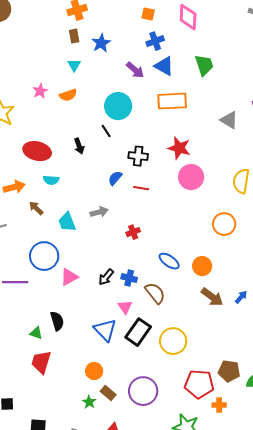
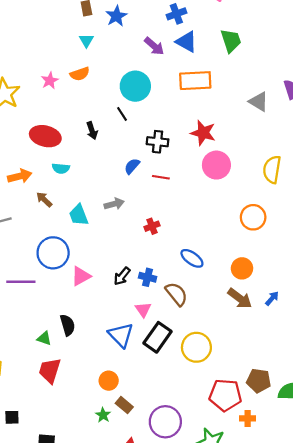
pink star: (40, 91) -> (50, 81), moved
orange circle: (202, 266) -> (242, 268), moved
purple circle: (143, 391) -> (165, 422), moved

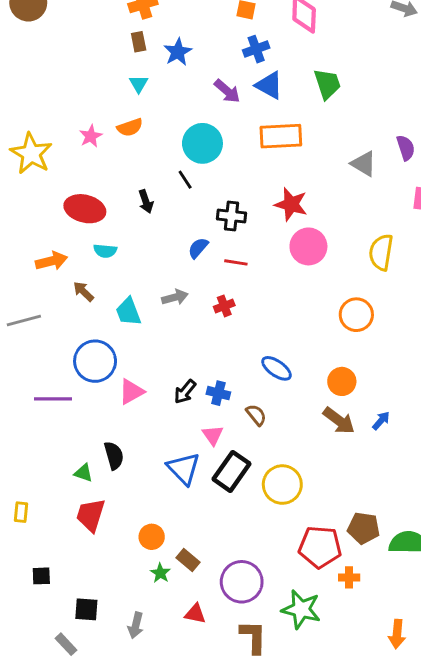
red cross: (152, 226) -> (224, 306), moved
brown semicircle: (176, 294) -> (256, 415), size x0.7
orange circle: (109, 381) -> (152, 537), moved

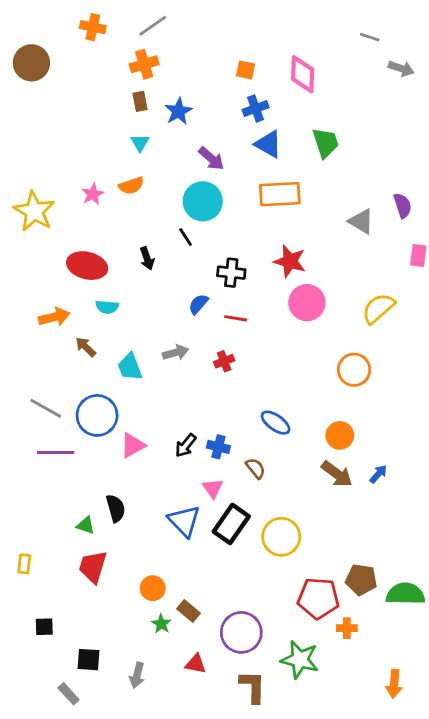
purple arrow: (227, 91) -> (211, 158), moved
yellow semicircle: (381, 252) -> (378, 308), turned 40
gray line: (24, 320) -> (46, 408), moved, turned 44

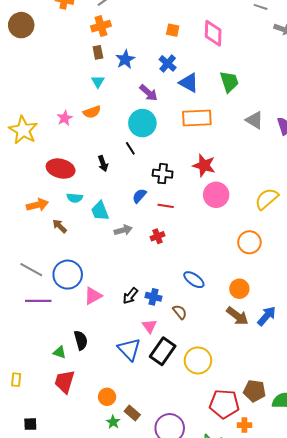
blue cross: (256, 108) -> (168, 63), moved, turned -30
gray triangle: (361, 221) -> (255, 120), moved
cyan trapezoid: (130, 367) -> (100, 211), moved
blue arrow: (378, 474) -> (267, 316), size x1.5

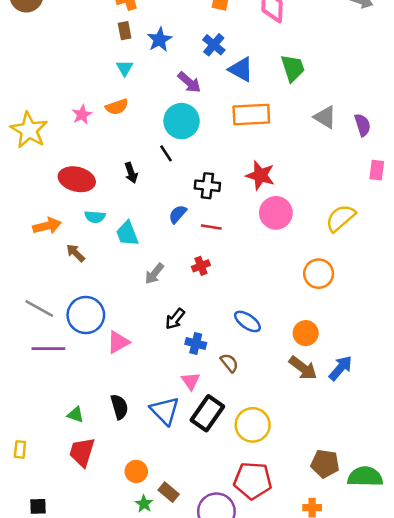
gray arrow: (123, 230) -> (154, 274), moved, turned 144
black arrow: (130, 296) -> (175, 319), moved
black semicircle: (81, 340) -> (119, 407), moved
red pentagon: (224, 404) -> (253, 481), moved

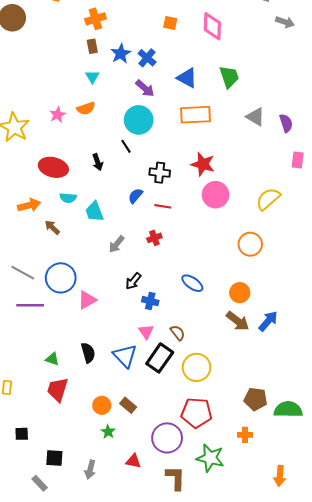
blue cross: (214, 45) -> (147, 58), moved
brown semicircle: (229, 363) -> (178, 333), moved
brown rectangle: (169, 492) -> (128, 405), moved

